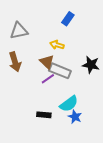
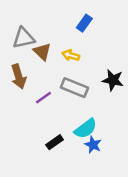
brown triangle: (47, 62) -> (42, 52), moved
purple line: (48, 79) -> (43, 98), moved
black rectangle: (44, 115) -> (55, 142), turned -40

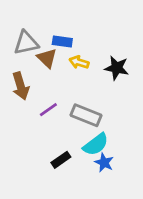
blue rectangle: (84, 23) -> (62, 41), moved, turned 63
black star: (113, 80) -> (117, 68), moved
gray rectangle: (74, 88) -> (86, 115), moved

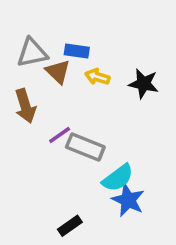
gray rectangle: (86, 115) -> (85, 147), moved
black rectangle: (61, 160) -> (70, 226), moved
blue star: (104, 163) -> (128, 200), size x1.4

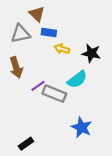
brown triangle: (58, 72) -> (37, 14), moved
cyan semicircle: (118, 178) -> (77, 79), moved
black rectangle: (70, 226) -> (26, 144), moved

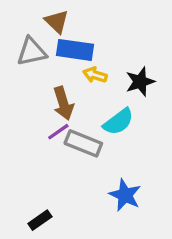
blue rectangle: (49, 33) -> (75, 50), size x1.5
black star: (91, 53) -> (140, 82), turned -30
brown arrow: (16, 67) -> (63, 103), moved

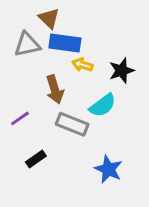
purple line: (58, 132) -> (20, 118), moved
black rectangle: (40, 220) -> (36, 159), moved

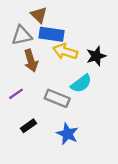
yellow arrow: (82, 65) -> (65, 51), size x1.5
brown arrow: (55, 89) -> (31, 61), moved
blue star: (108, 169) -> (67, 134), moved

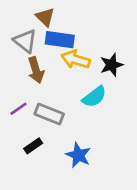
gray triangle: (22, 35) -> (25, 41), turned 50
gray rectangle: (57, 98) -> (49, 114), moved

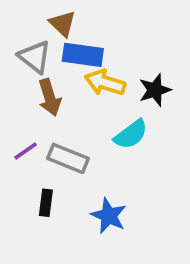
black rectangle: (33, 146) -> (46, 203), turned -48

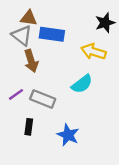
brown triangle: (63, 24) -> (29, 18), moved, turned -36
yellow arrow: (105, 83) -> (94, 52), moved
black star: (155, 90) -> (105, 23), moved

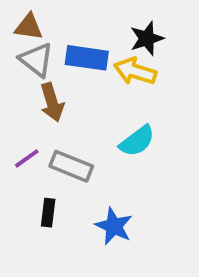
brown triangle: (29, 18) -> (29, 27), moved
black star: (105, 23) -> (147, 38), moved
yellow arrow: (94, 52) -> (135, 71), moved

